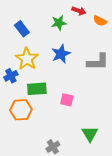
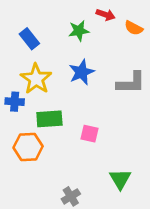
blue cross: (11, 76) -> (15, 102), turned 32

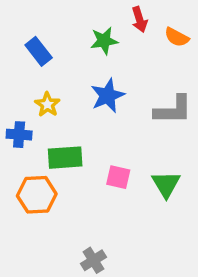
red arrow: (106, 15) -> (139, 19), turned 54
yellow star: (36, 79) -> (47, 104), size x0.6
green triangle: (120, 179) -> (166, 184), moved

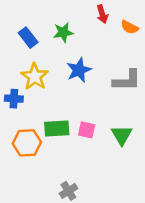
green star: (104, 41) -> (63, 32), moved
yellow star: (47, 104) -> (35, 77), size x1.5
green rectangle: (65, 158) -> (57, 129), moved

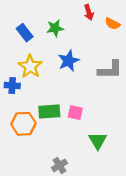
green triangle: (122, 135) -> (98, 141), moved

